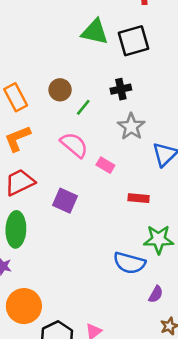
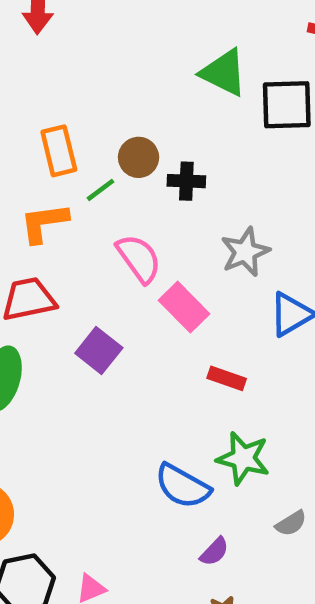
black cross: (121, 89) -> (186, 181), moved
green line: (83, 107) -> (100, 190), moved
pink rectangle: (105, 165) -> (184, 307), size x1.5

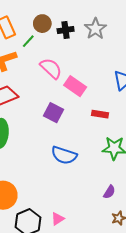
gray star: (245, 252) -> (95, 29), moved
purple square: (99, 351) -> (53, 113), moved
blue semicircle: (183, 486) -> (64, 155), moved

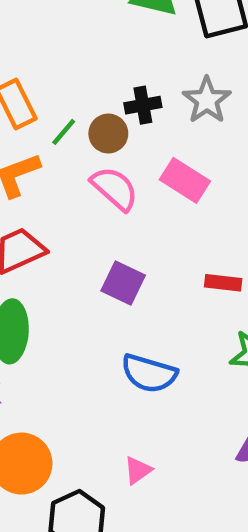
brown circle: (42, 24) -> (108, 134), moved
pink rectangle: (75, 86) -> (185, 180), moved
pink triangle: (58, 219) -> (138, 470), moved

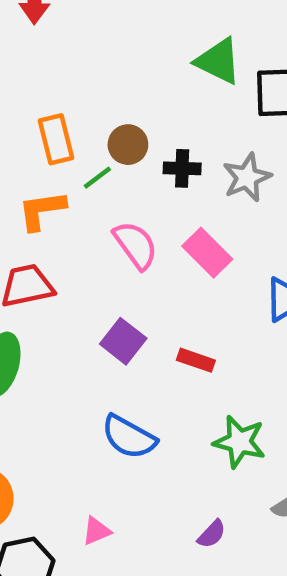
brown circle: (108, 134) -> (128, 145), moved
red rectangle: (223, 283) -> (196, 360), moved

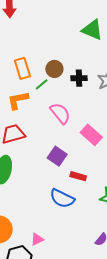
pink rectangle: (207, 253) -> (91, 135), moved
red rectangle: (196, 360) -> (78, 176), moved
pink triangle: (96, 531) -> (37, 239), moved

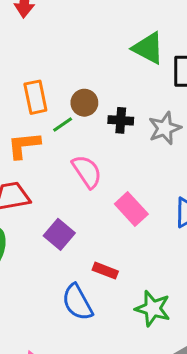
purple square: (57, 156) -> (59, 234), moved
blue semicircle: (62, 198) -> (77, 302), turned 30

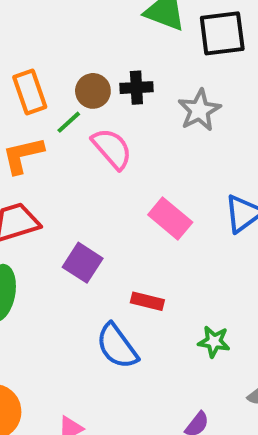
black cross: (121, 120) -> (136, 88), moved
pink semicircle: (87, 171) -> (112, 149), moved
green star: (153, 309) -> (214, 342), size x0.7

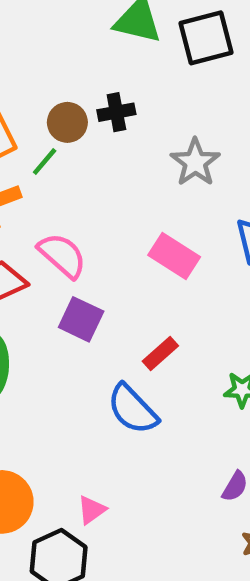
gray star: (199, 110) -> (195, 162), moved
pink semicircle: (112, 149) -> (62, 255), moved
red rectangle: (147, 301) -> (160, 354), turned -48

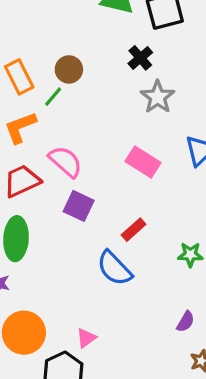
black cross: (116, 112) -> (140, 58), moved, turned -30

